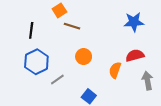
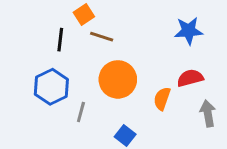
black line: (31, 30) -> (60, 40), moved
orange circle: (84, 57) -> (118, 79), size x1.6
gray line: (57, 80) -> (81, 112), turned -40

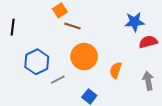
black line: (60, 40) -> (13, 27), moved
red semicircle: (190, 78) -> (148, 42), moved
gray line: (81, 112) -> (58, 80), turned 48

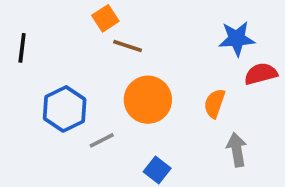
orange semicircle: (116, 70) -> (215, 103), moved
gray arrow: (148, 81) -> (237, 150), moved

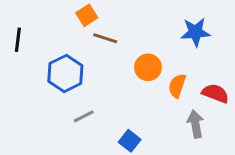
red semicircle: (261, 74) -> (215, 93), moved, turned 36
orange circle: (148, 100) -> (148, 67), moved, size x0.7
blue hexagon: (65, 109) -> (65, 73), moved

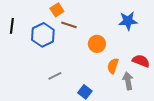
blue hexagon: (65, 73) -> (43, 35), moved
orange semicircle: (177, 86) -> (113, 66), moved

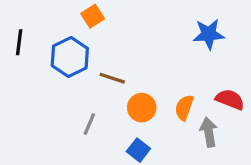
brown line: (69, 25) -> (112, 78), moved
orange circle: (97, 44) -> (142, 108), moved
gray line: (55, 76) -> (89, 124), turned -40

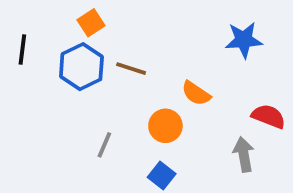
orange square: (93, 16) -> (91, 23), moved
brown line: (112, 78) -> (131, 69), moved
orange semicircle: (184, 108) -> (196, 93), moved, turned -75

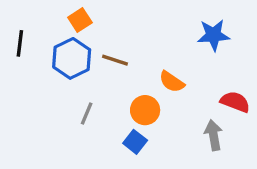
gray line: (104, 145) -> (87, 113), moved
blue square: (162, 175) -> (135, 142), moved

